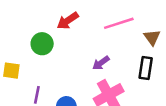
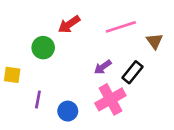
black rectangle: (146, 68) -> (132, 72), moved, turned 30

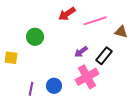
red arrow: (69, 24) -> (67, 14), moved
brown triangle: (154, 41) -> (121, 32), turned -40
purple line: (38, 99) -> (31, 89), moved

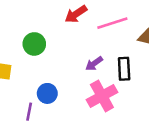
black rectangle: (104, 56) -> (124, 69), turned -42
blue circle: (54, 86) -> (47, 93), moved

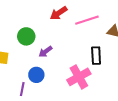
purple arrow: (94, 63) -> (45, 52), moved

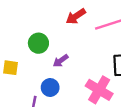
pink cross: (79, 77) -> (99, 90), turned -30

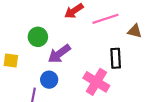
purple arrow: (61, 61) -> (59, 54), size x1.5

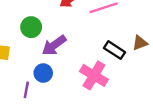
brown triangle: (135, 31) -> (140, 43), moved, turned -35
black rectangle: (116, 58) -> (114, 50), turned -54

